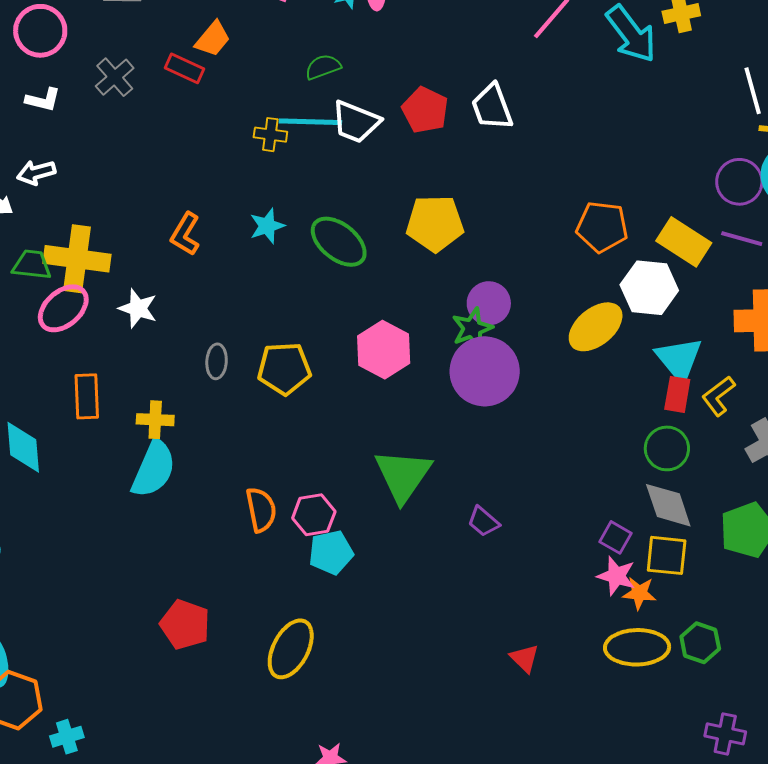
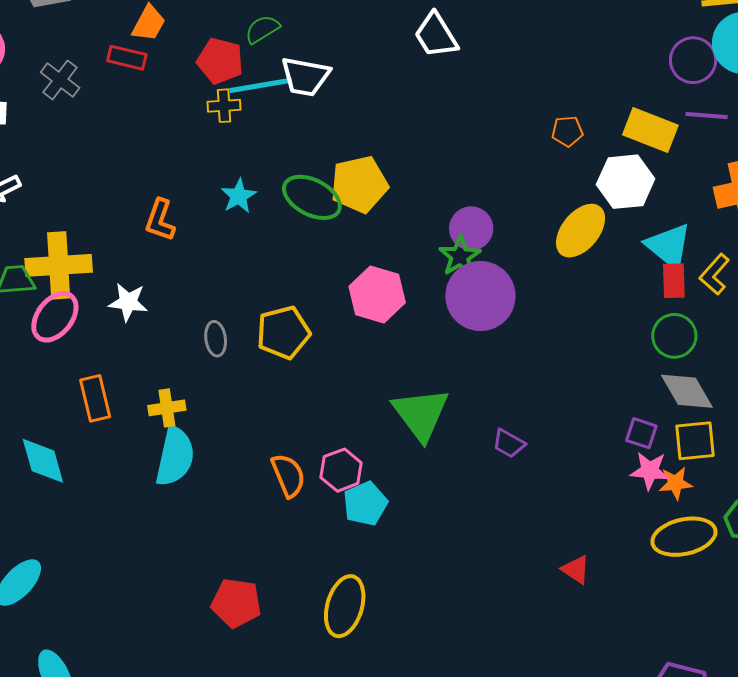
red pentagon: (425, 110) -> (220, 61), moved
yellow pentagon: (435, 223) -> (359, 184), moved
orange pentagon: (602, 227) -> (567, 131), size x0.6

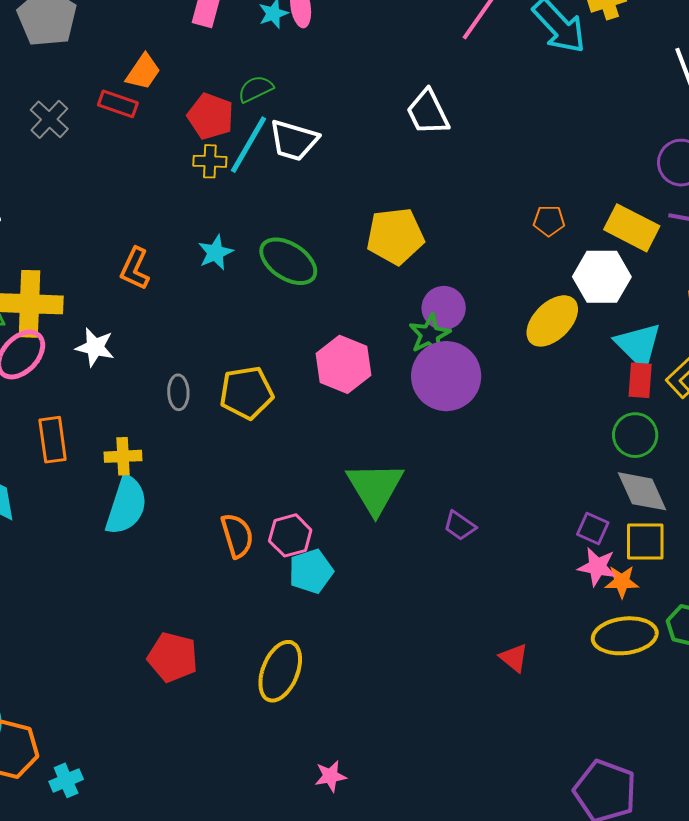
cyan line: (261, 85) -> (249, 145), turned -56
yellow pentagon: (359, 184) -> (395, 236), moved

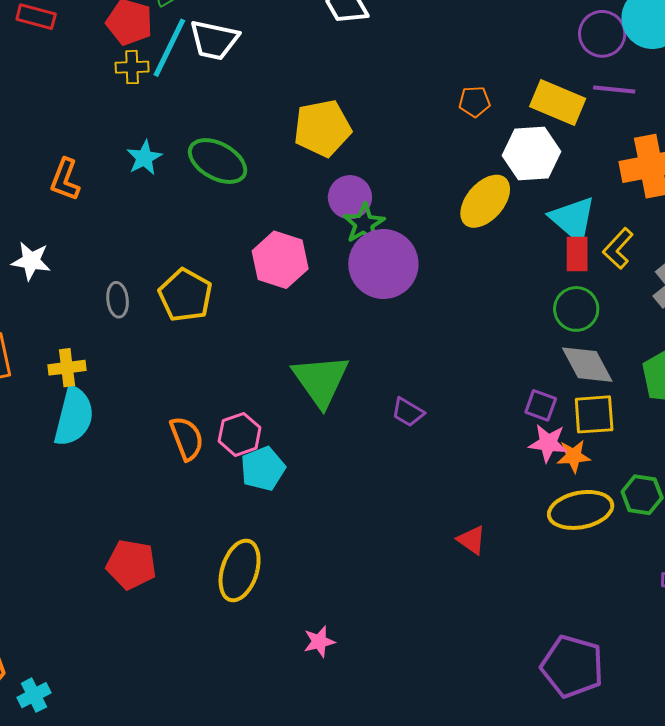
purple circle: (444, 308) -> (350, 197), moved
yellow pentagon: (246, 393) -> (185, 295), turned -30
pink star: (330, 776) -> (319, 642), moved

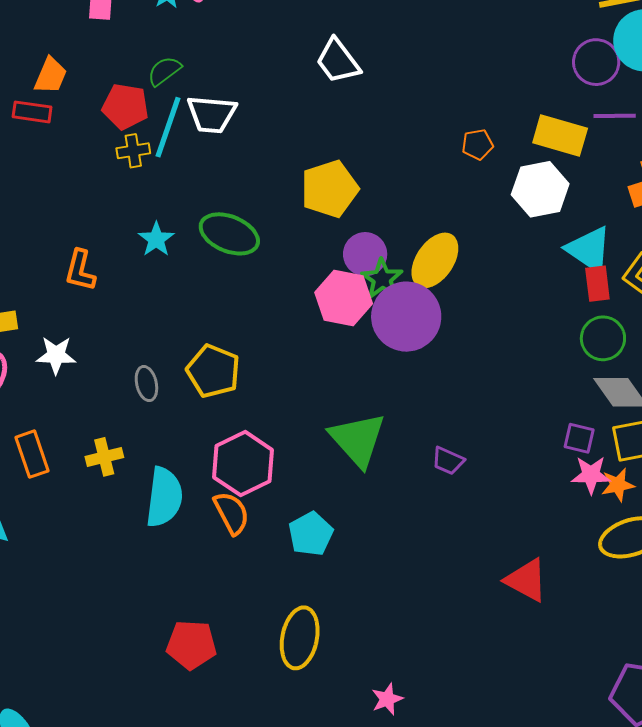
yellow ellipse: (485, 201) -> (435, 260), moved
pink hexagon: (280, 260) -> (344, 298), moved
cyan semicircle: (74, 416) -> (164, 497), moved
pink hexagon: (240, 434) -> (243, 464), moved, size x1.5
red triangle: (472, 540) -> (526, 580), size x1.5

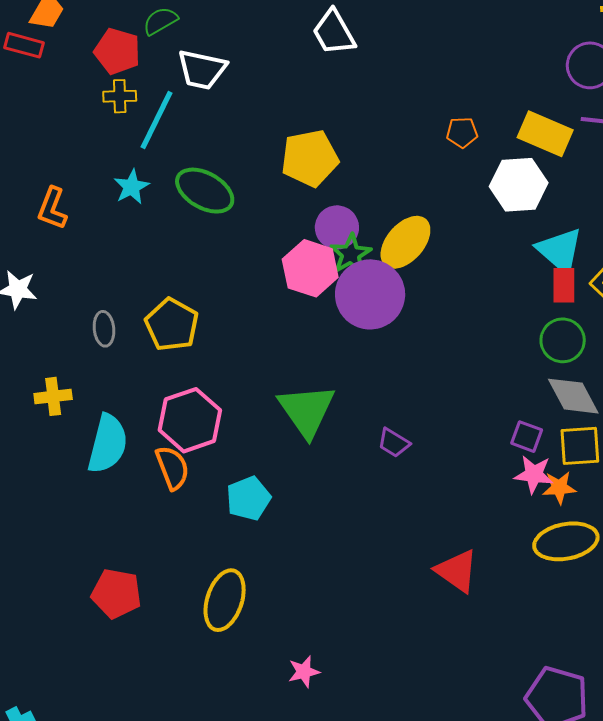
cyan line: (168, 127) -> (156, 120), moved

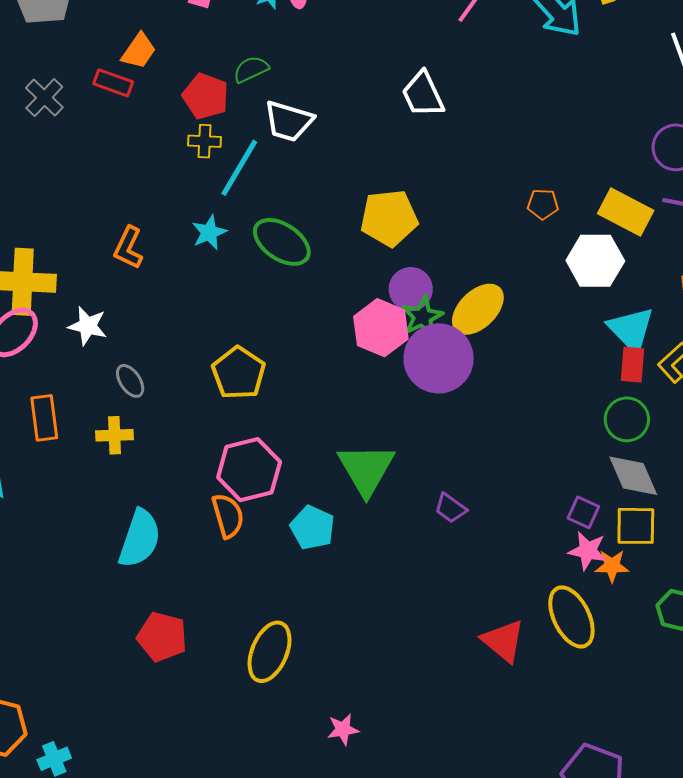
gray ellipse: (104, 329) -> (130, 381), moved, turned -32
cyan semicircle: (108, 444) -> (140, 539), moved
cyan pentagon: (248, 498) -> (312, 528), moved, turned -30
yellow ellipse: (566, 541) -> (571, 617), moved, turned 70

